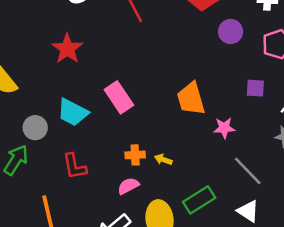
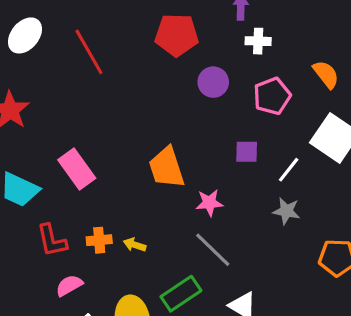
red L-shape: (75, 166) -> (52, 240), moved
gray line: (248, 171) -> (213, 250), moved
pink semicircle: (128, 186) -> (69, 285), moved

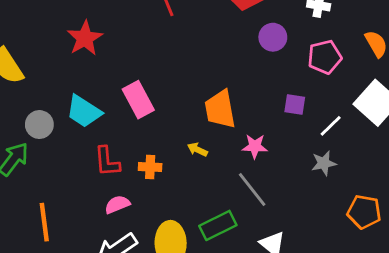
gray star: (286, 211) -> (324, 163), turned -30
yellow arrow: (135, 245) -> (197, 150), moved

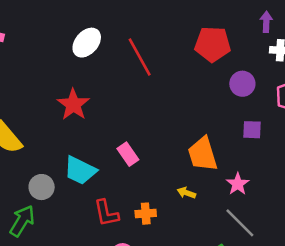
pink rectangle: (138, 100) -> (128, 154), size x0.7
purple square: (295, 105) -> (252, 130), moved
pink star: (255, 146) -> (238, 184), turned -30

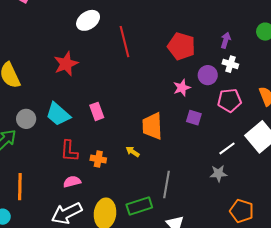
purple circle: (242, 84) -> (208, 75), moved
pink star: (238, 184) -> (182, 88), moved
gray line: (240, 223) -> (166, 185), turned 40

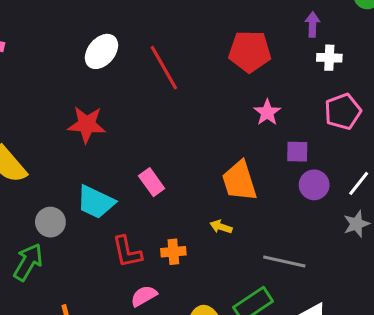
red star: (66, 64) -> (87, 124), turned -30
purple circle: (208, 75) -> (314, 185), moved
gray line: (166, 185) -> (284, 261), turned -72

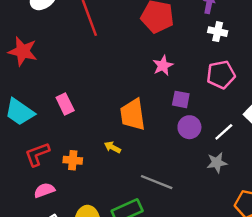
red L-shape: (127, 252) -> (37, 154), turned 72

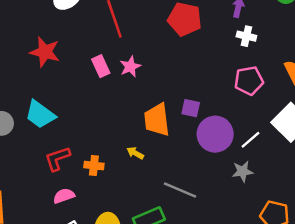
pink star: (163, 66) -> (130, 67), moved
purple square: (181, 99) -> (191, 108), moved
pink rectangle: (65, 104) -> (101, 66), moved
purple circle: (189, 127) -> (215, 134), size x1.5

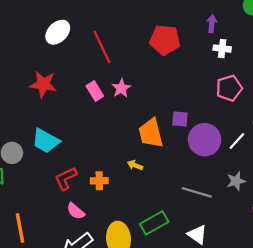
gray star: (243, 171) -> (236, 181), moved
gray line: (180, 190) -> (197, 192), moved
pink semicircle: (64, 196) -> (76, 211), turned -114

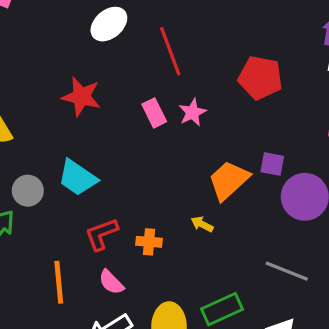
red pentagon: (165, 40) -> (260, 78), moved
orange trapezoid: (151, 133) -> (229, 180), turned 56
orange line: (20, 228) -> (59, 282), moved

